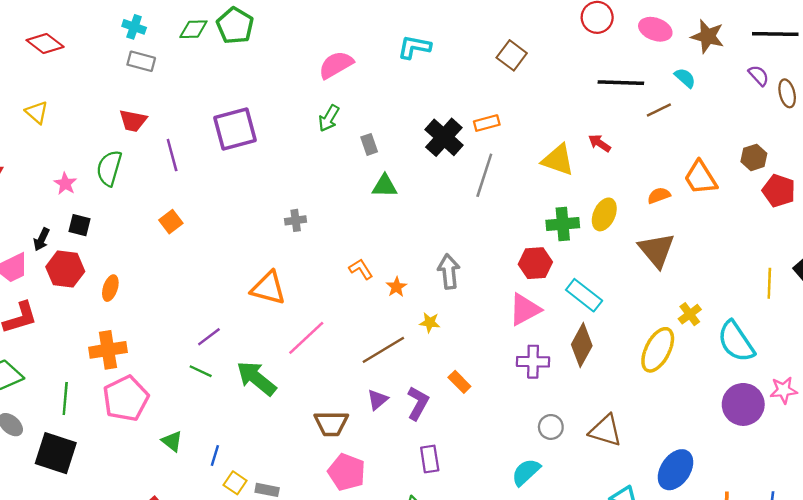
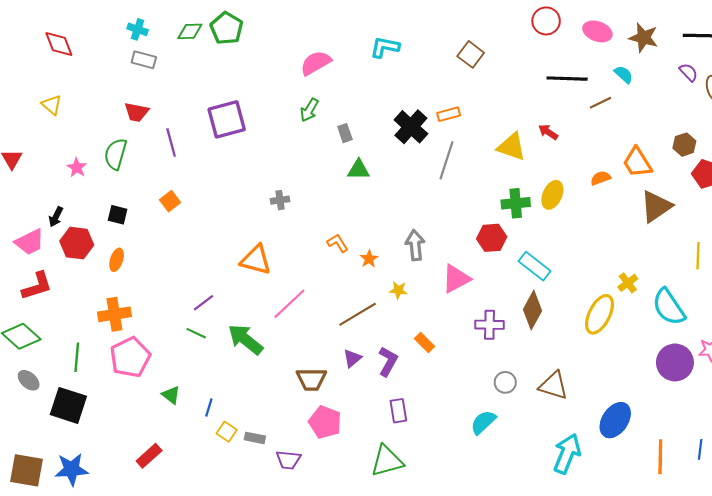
red diamond: (45, 43) -> (59, 44), turned 32
black square: (79, 225) -> (118, 215), moved
brown triangle: (657, 250) -> (656, 206), moved, turned 36
pink triangle: (525, 309) -> (456, 279), moved

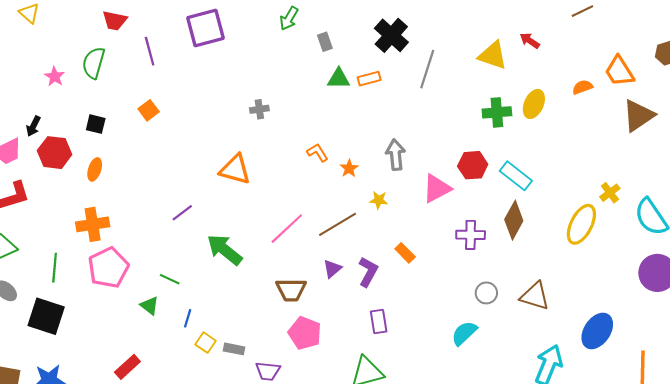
orange rectangle: (449, 114) -> (369, 79), moved
red hexagon: (492, 238) -> (473, 165), moved
pink line: (289, 304) -> (287, 229), moved
green line: (196, 333) -> (170, 279), moved

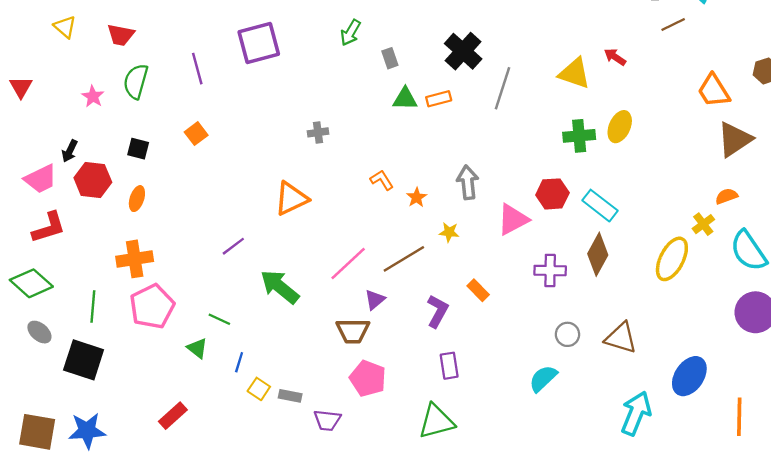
red trapezoid: (115, 21) -> (121, 35), moved
orange semicircle: (582, 87) -> (726, 196), moved
orange triangle: (235, 169) -> (291, 199), turned -40
purple triangle: (332, 269) -> (375, 300), moved

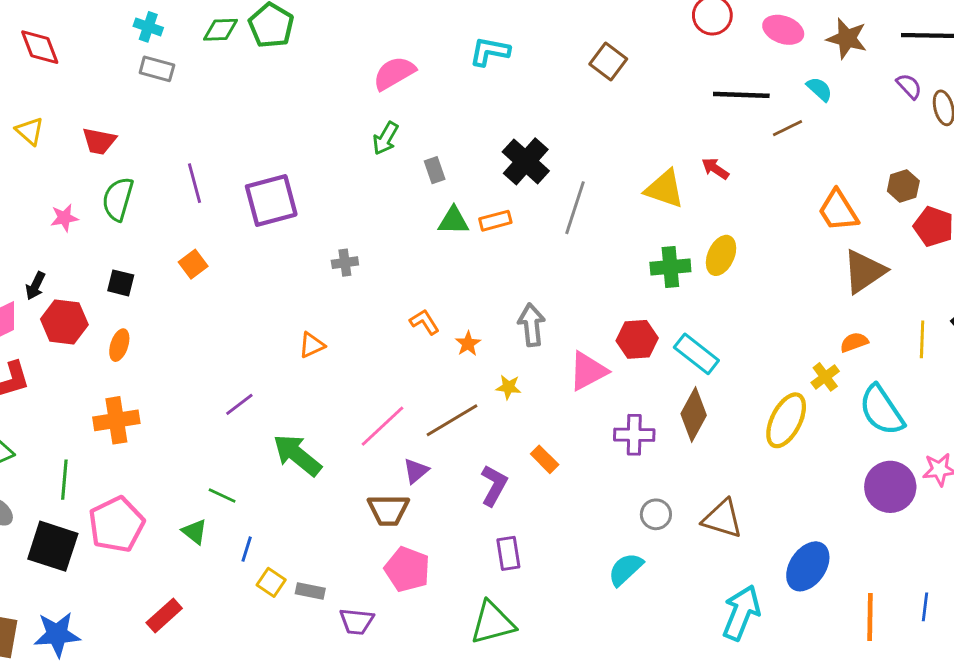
purple square: (259, 43) -> (271, 200), moved
pink star: (93, 96) -> (64, 218), turned 30
orange triangle: (291, 199) -> (312, 345), size x0.6
pink pentagon: (152, 306) -> (116, 524), moved

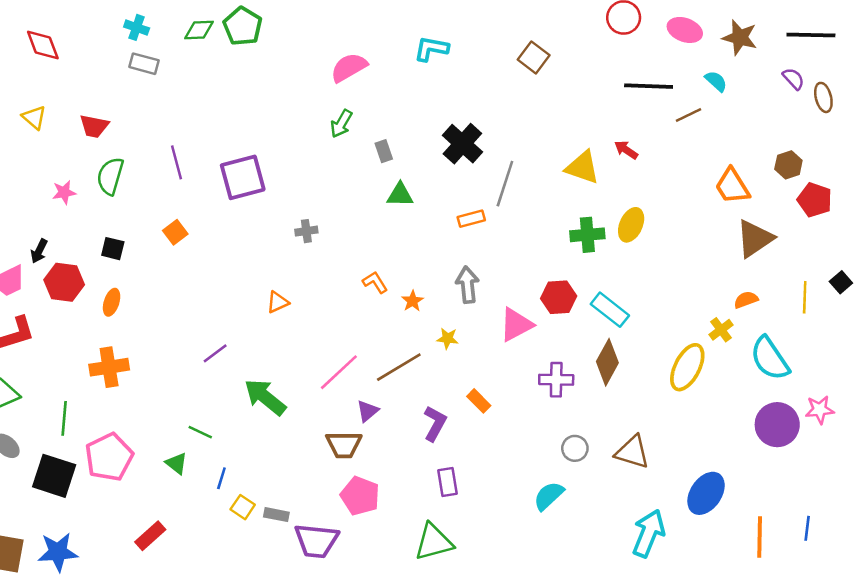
orange rectangle: (495, 221) -> (471, 219), moved
purple trapezoid: (357, 621) -> (316, 541), size x1.5

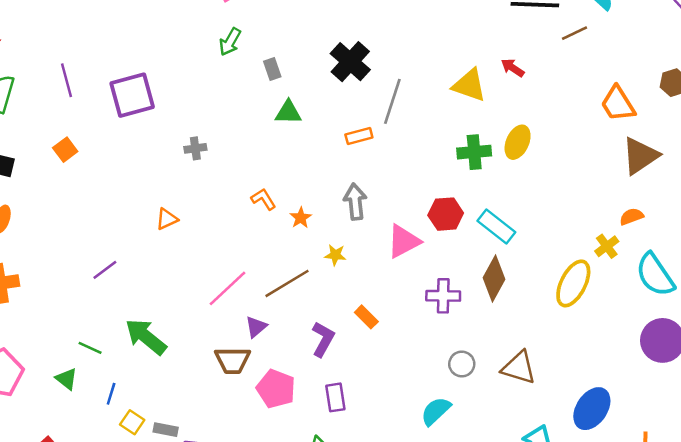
green arrow: (265, 397) -> (146, 337), moved
pink pentagon: (360, 496) -> (276, 389), moved

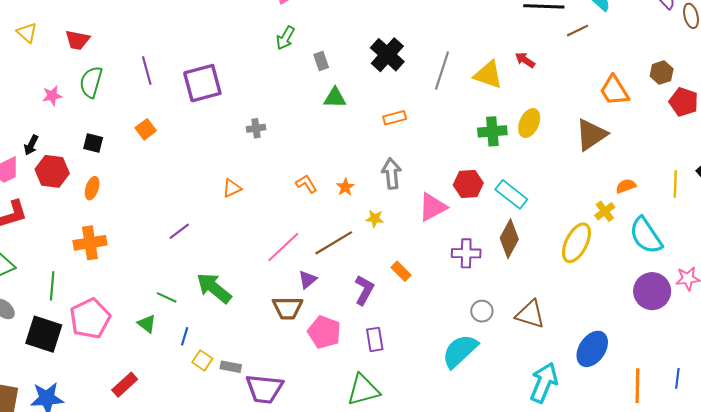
gray line: (392, 101) -> (442, 70), moved
brown triangle: (640, 156) -> (591, 135), moved
orange L-shape: (263, 199) -> (306, 184), moved
cyan semicircle: (436, 411) -> (460, 351), size x1.4

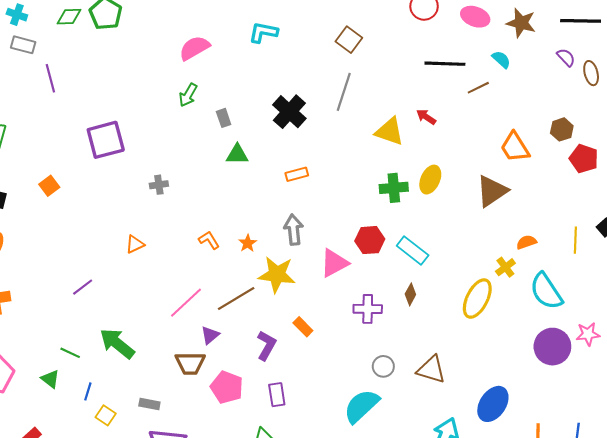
purple line: (147, 70) -> (50, 78), moved
gray line: (442, 70) -> (344, 92), moved
yellow star: (375, 219) -> (277, 275), size x2.0
brown diamond: (509, 239) -> (410, 294), size x0.6
gray rectangle: (231, 367) -> (149, 404), moved

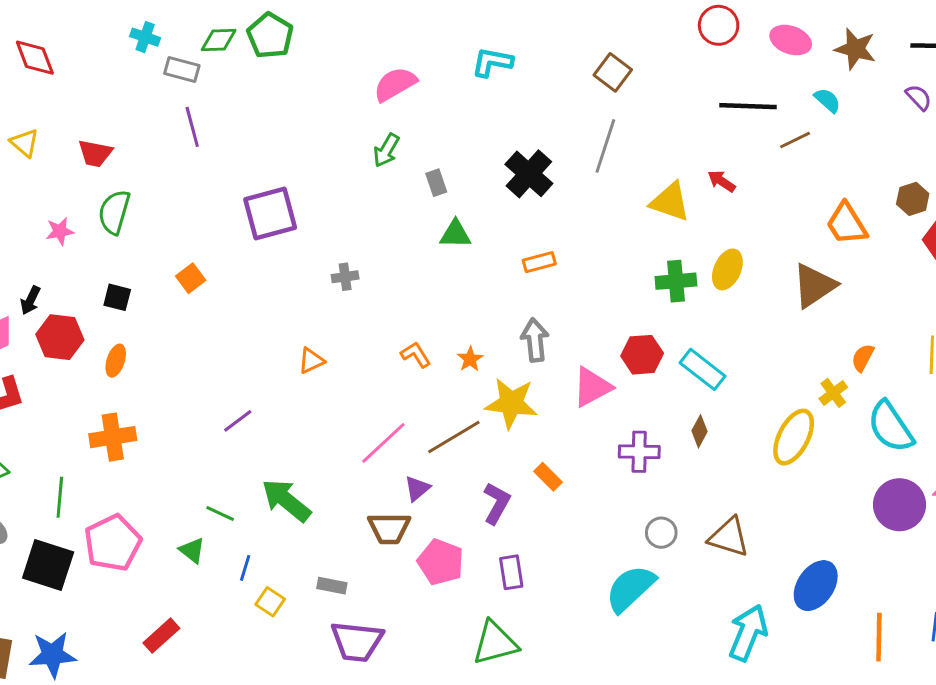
gray rectangle: (23, 45) -> (182, 69), moved
orange semicircle: (526, 242) -> (863, 358), turned -42

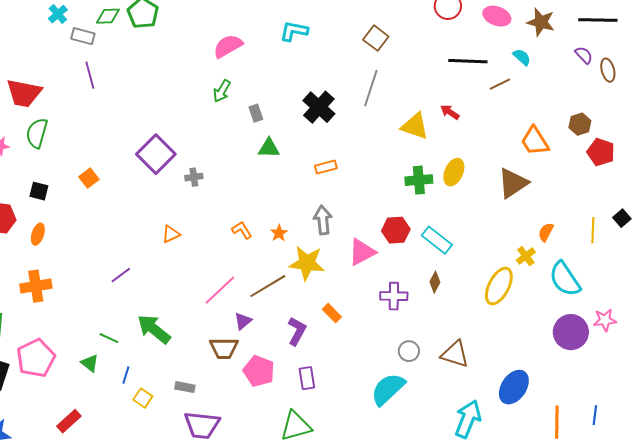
cyan cross: (145, 37) -> (58, 14), turned 30
red trapezoid: (95, 153) -> (24, 93), size x1.5
purple square: (270, 214) -> (156, 154), moved, turned -30

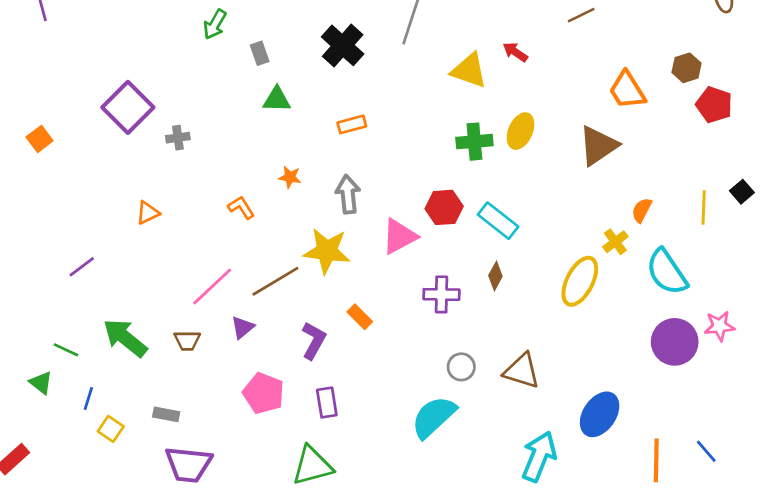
orange star: (279, 233) -> (290, 177), moved, turned -30
brown trapezoid: (224, 348) -> (187, 341), moved, size x0.7
blue line: (595, 415) -> (706, 451), turned -48

